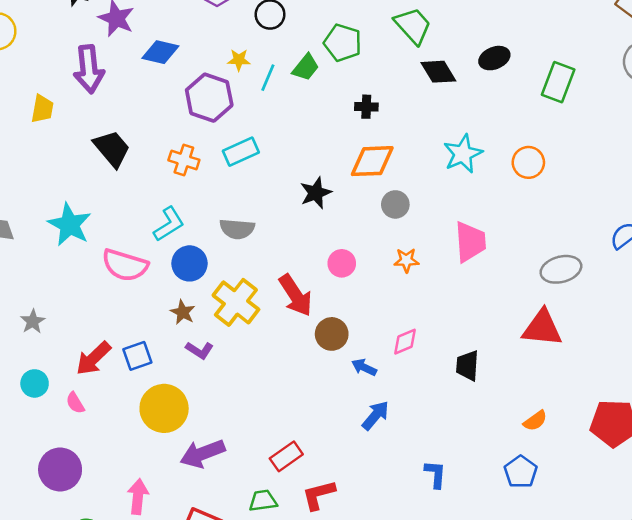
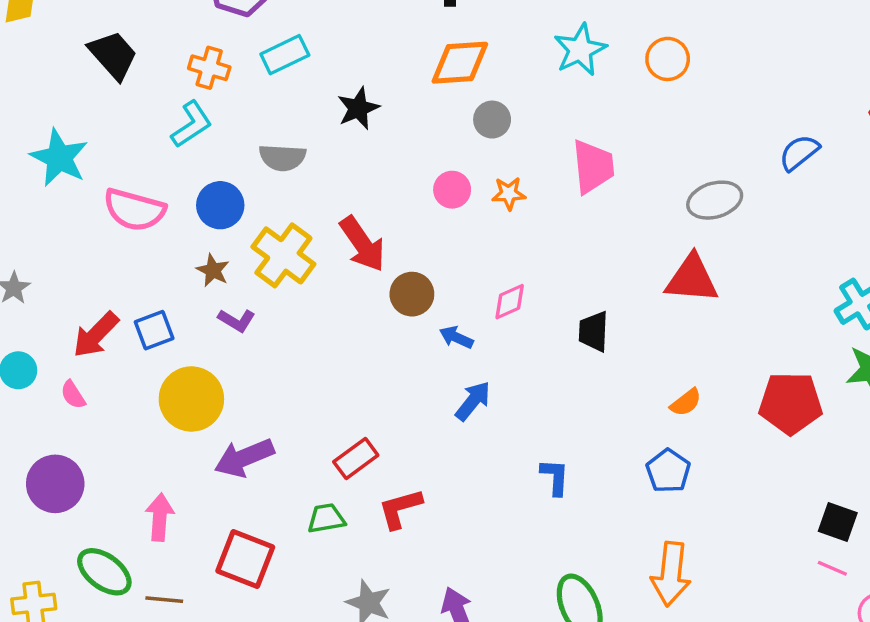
black star: (316, 193) -> (358, 108), moved
cyan L-shape: (169, 224) -> (192, 124), moved
pink circle: (342, 263) -> (452, 190), moved

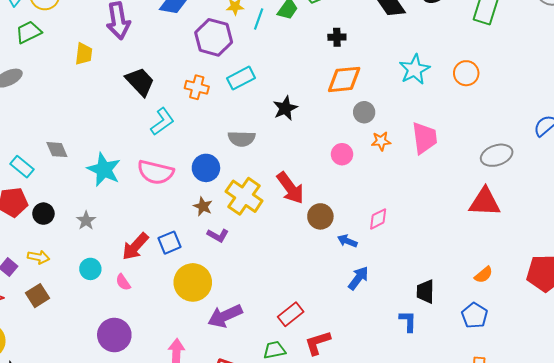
cyan L-shape: (192, 124) -> (162, 122), moved
cyan star: (59, 158) -> (104, 170), moved
orange star: (509, 193) -> (381, 141), moved
black trapezoid: (594, 331) -> (425, 291), moved

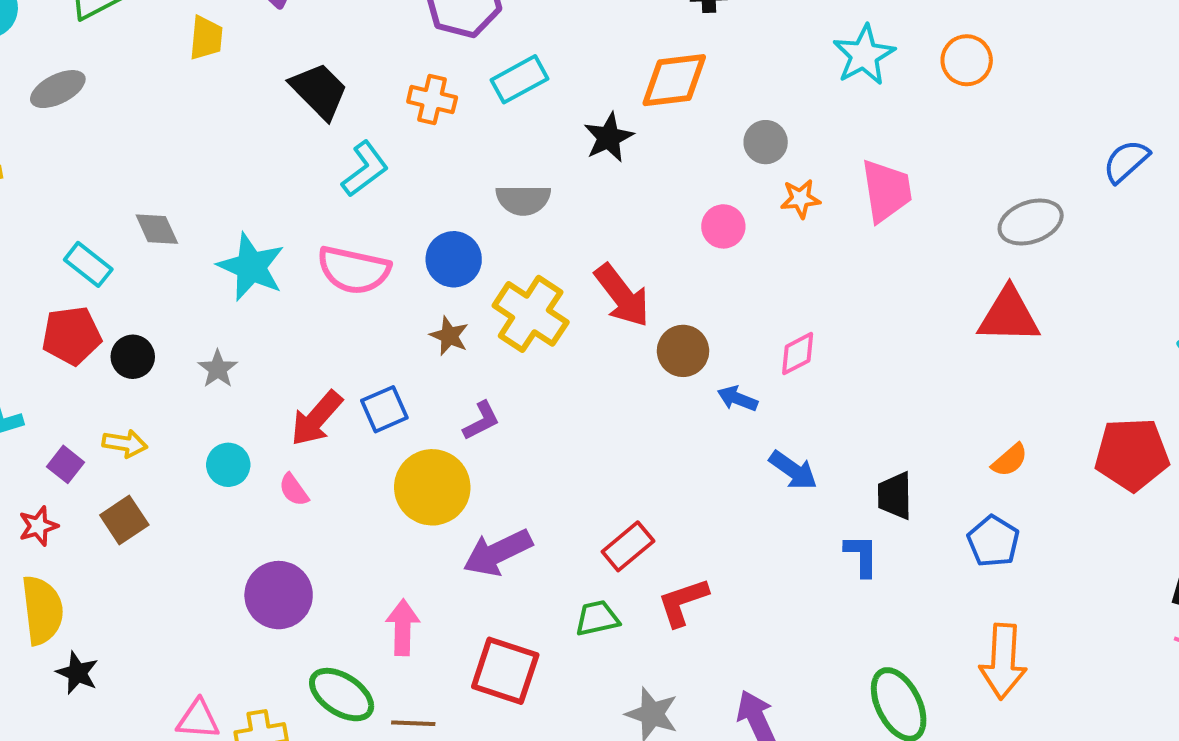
orange diamond: (344, 79) -> (674, 80), moved
purple L-shape: (218, 235) -> (481, 421), moved, turned -55
blue arrow: (358, 278) -> (793, 470), moved, turned 90

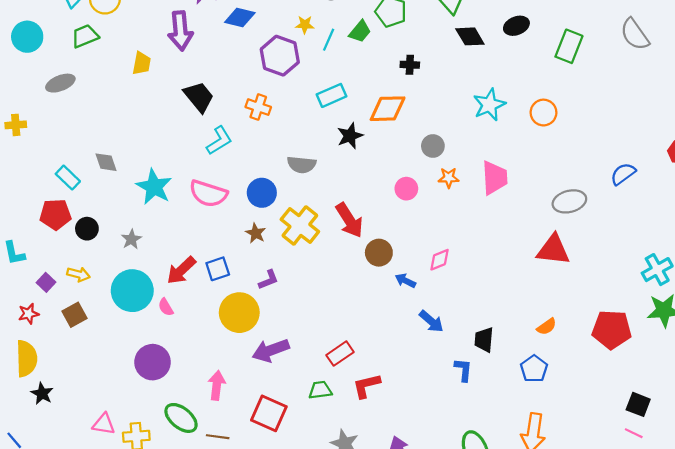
cyan rectangle: (520, 79) -> (331, 95), moved
cyan circle: (228, 465) -> (132, 291), size x1.8

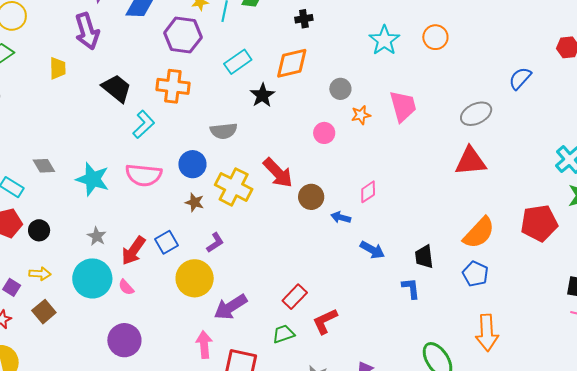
orange cross: (258, 107) -> (173, 86), size x1.4
gray star: (131, 239) -> (97, 236), moved
orange semicircle: (547, 327) -> (479, 233), size x1.8
pink arrow: (217, 385) -> (204, 345), moved

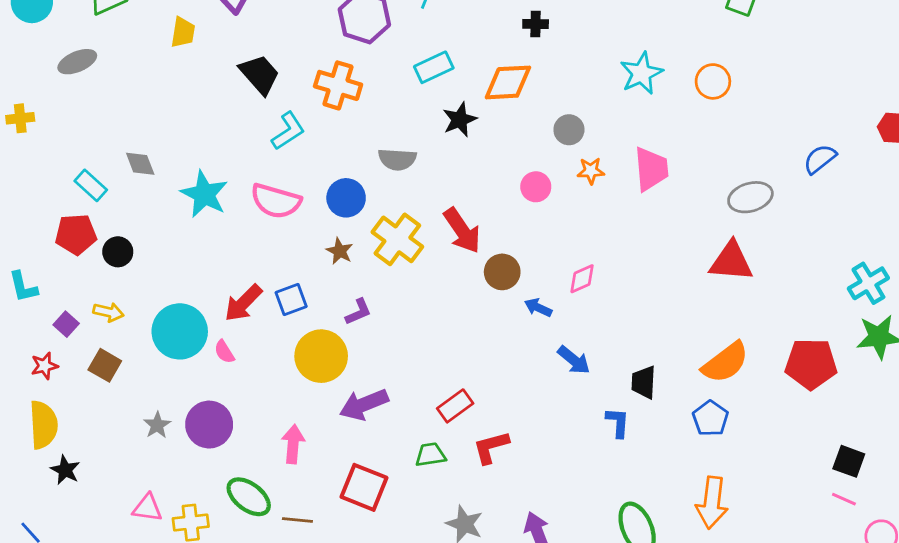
gray star: (97, 236) -> (157, 425), moved
brown square: (44, 312) -> (105, 365), turned -30
pink arrow: (204, 345) -> (293, 444), moved

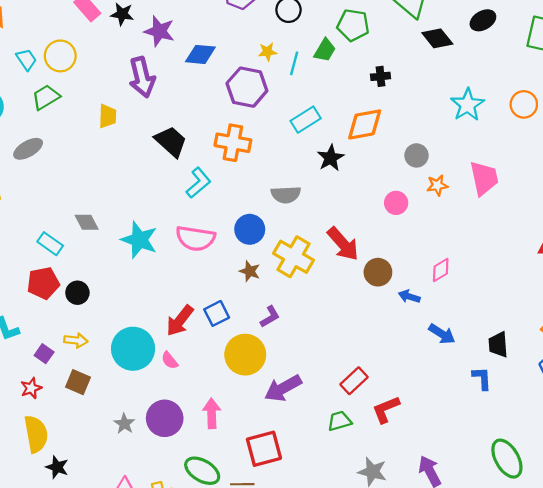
pink arrow: (293, 444) -> (212, 413), moved
red square: (364, 487) -> (264, 449), moved, turned -30

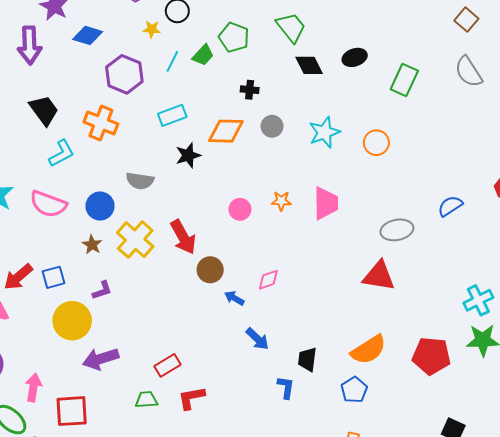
yellow star: (268, 52) -> (152, 29), moved
gray circle: (417, 155) -> (272, 126), moved
pink arrow: (212, 413) -> (33, 388), moved

